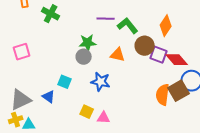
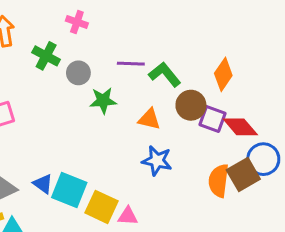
gray circle: (84, 57) -> (78, 73), moved
cyan square: (65, 82) -> (69, 190), moved, size x1.6
blue star: (101, 82) -> (157, 161), moved
yellow square: (87, 112) -> (102, 207), size x1.5

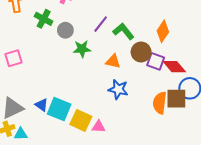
purple line: (131, 64) -> (101, 24), turned -54
brown square: (243, 175) -> (176, 99), turned 30

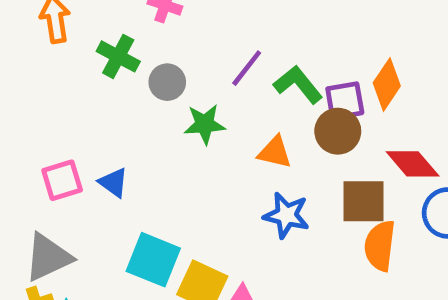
pink square: (14, 58) -> (62, 180), moved
purple square: (156, 61) -> (345, 101), moved, turned -30
brown square: (176, 99) -> (363, 201), moved
blue triangle: (42, 105) -> (113, 183), moved

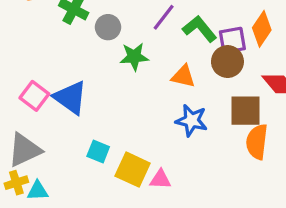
pink square: (62, 180) -> (34, 96), turned -36
blue triangle: (113, 183) -> (70, 98), size x1.6
cyan square: (153, 260) -> (98, 152), size x0.6

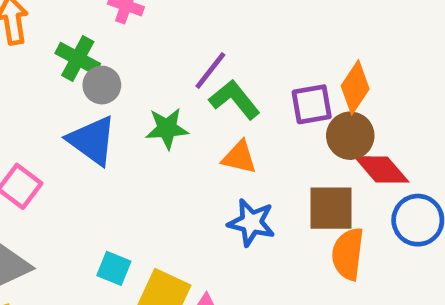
gray circle: (108, 27) -> (102, 85), moved
green L-shape: (200, 29) -> (234, 100), moved
brown circle: (227, 62) -> (350, 136), moved
blue triangle: (70, 98) -> (92, 141), moved

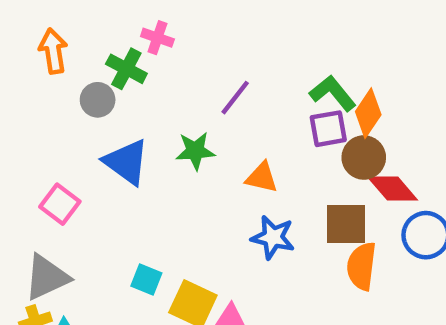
green cross: (78, 58) -> (126, 69), moved
gray circle: (102, 85) -> (98, 100), moved
green L-shape: (234, 100) -> (333, 93), moved

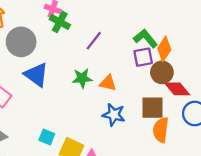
green cross: (126, 69) -> (60, 22), moved
gray circle: (98, 100) -> (21, 42), size x1.6
green star: (195, 151) -> (82, 78), moved

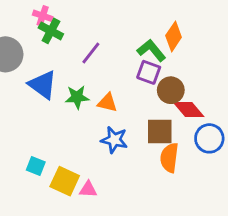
orange diamond: (164, 49) -> (174, 36), moved
purple square: (143, 57) -> (149, 72), turned 30
blue triangle: (36, 75) -> (43, 85), moved

